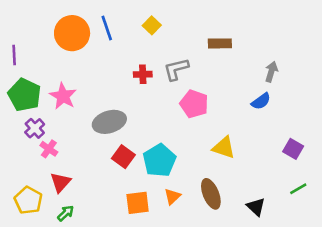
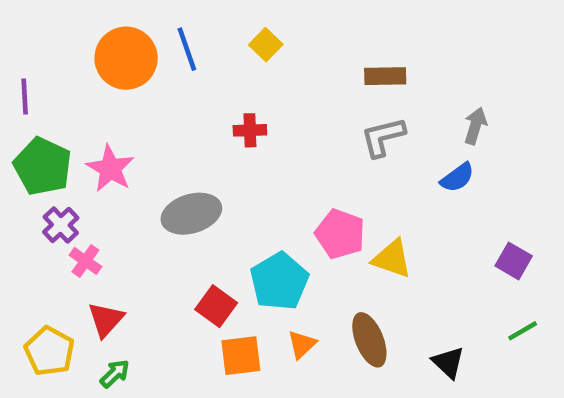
gray L-shape: (176, 69) -> (383, 137), moved
pink pentagon: (194, 104) -> (340, 234), moved
red square: (123, 157) -> (216, 306), moved

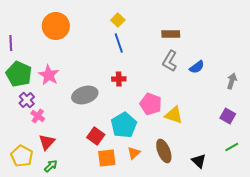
blue line: (187, 49) -> (119, 43), moved
gray arrow: (475, 126) -> (232, 81), moved
red cross: (250, 130) -> (119, 79), moved
gray L-shape: (383, 137) -> (170, 61), turned -45
blue semicircle: (457, 178) -> (197, 67), moved

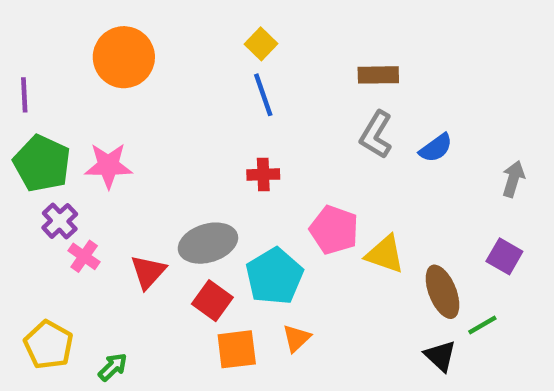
pink star: (49, 75) -> (108, 166), turned -30
gray ellipse: (85, 95) -> (208, 243), moved
red triangle: (47, 142) -> (148, 272), moved
green line: (232, 147) -> (482, 325), moved
brown ellipse: (164, 151) -> (442, 292), moved

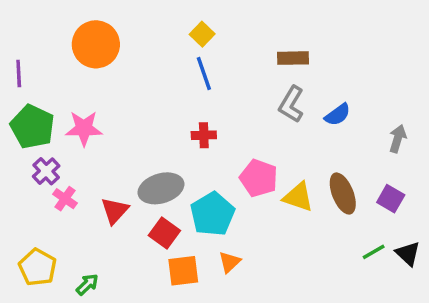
brown ellipse: (442, 292) -> (343, 194), moved
black triangle: (440, 356) -> (408, 254), moved

